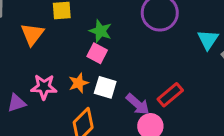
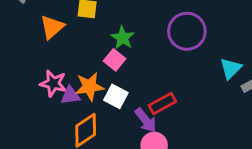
orange star: (78, 83) -> (89, 87), size x1.4
red rectangle: (170, 95) -> (162, 104), moved
purple triangle: (17, 103) -> (70, 96), moved

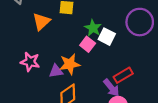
pink star: (53, 83) -> (30, 62), moved
white square: (116, 96) -> (107, 37), moved

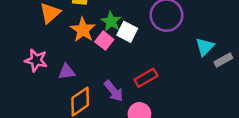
orange star: (70, 64) -> (83, 30), moved, turned -30
purple arrow: (111, 88) -> (114, 91), moved

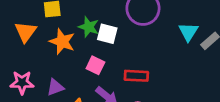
pink square: (104, 41) -> (95, 65), moved
red rectangle: (146, 78) -> (136, 76), turned 45

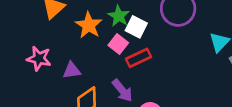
pink square: (95, 65) -> (118, 44), moved
red rectangle: (136, 76) -> (138, 58), moved, turned -40

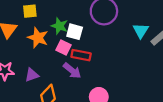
red rectangle: (138, 58) -> (81, 55), turned 48
purple arrow: (122, 90) -> (72, 71), moved

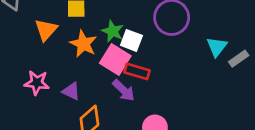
pink square: (63, 48) -> (115, 60), size x1.5
purple triangle: (32, 75) -> (71, 91), turned 40

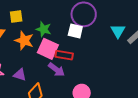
white square: (131, 40) -> (75, 31), moved

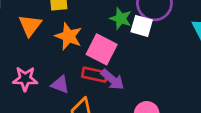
green star: (44, 29) -> (121, 18), moved
red rectangle: (64, 55) -> (95, 75), moved

